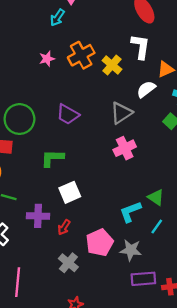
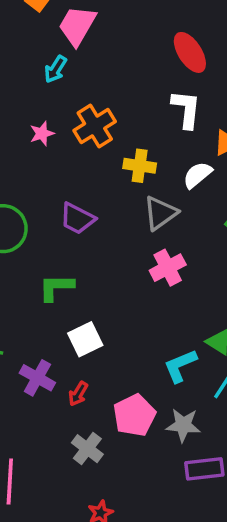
yellow cross: (112, 65) -> (140, 166), moved, turned -30
purple cross: (38, 216) -> (37, 378), turned 30

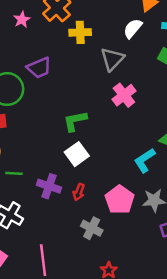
yellow cross: (140, 166) -> (80, 32), moved
purple trapezoid: (77, 219) -> (39, 68), moved, turned -40
green L-shape: (56, 287) -> (75, 121), moved

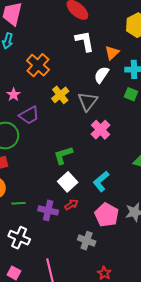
pink star: (22, 20) -> (14, 95), moved
yellow cross: (80, 32) -> (60, 95), moved, turned -30
cyan L-shape: (145, 160) -> (101, 181), moved
red arrow: (79, 192) -> (71, 205), moved, turned -136

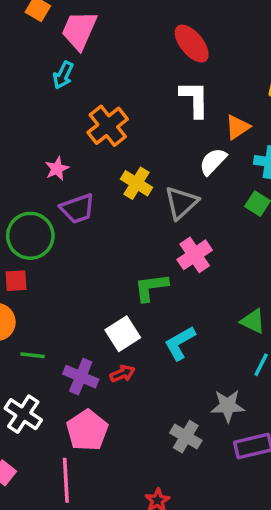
yellow cross: (60, 95) -> (137, 183), turned -30
green L-shape: (63, 155) -> (151, 287), moved
pink pentagon: (107, 215) -> (87, 430), moved
gray cross: (87, 241) -> (186, 437), moved

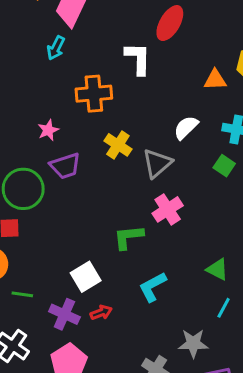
red ellipse: (192, 44) -> (170, 23), turned 68
white L-shape: (195, 99) -> (138, 59), moved
orange cross: (108, 126) -> (94, 94), turned 32
orange triangle: (238, 127) -> (215, 80), moved, turned 30
white square: (123, 334) -> (86, 277), moved

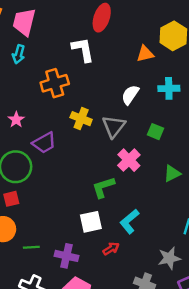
pink star: (48, 130) -> (16, 120), moved
green square: (224, 166) -> (156, 132), moved
green triangle: (217, 269) -> (172, 173), moved, turned -42
white square: (86, 277) -> (91, 222), moved, turned 30
red arrow: (101, 312) -> (111, 249), moved

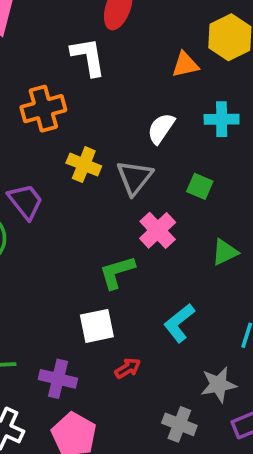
purple trapezoid: (44, 143) -> (25, 202), turned -100
cyan L-shape: (129, 221) -> (179, 323), moved

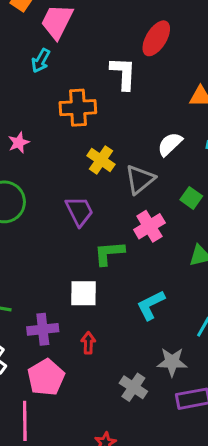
purple trapezoid: (25, 202) -> (79, 211), moved
red arrow: (128, 368) -> (88, 343), moved, turned -70
purple cross: (58, 379) -> (43, 329), turned -32

